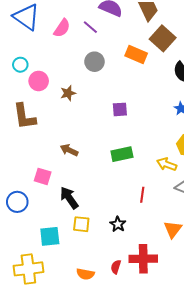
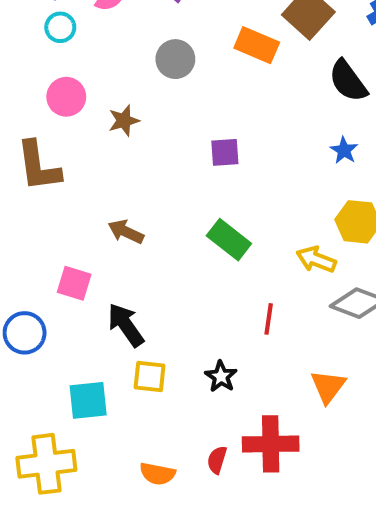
cyan circle: (20, 65) -> (60, 27), moved
green rectangle: (122, 154) -> (229, 240), turned 50

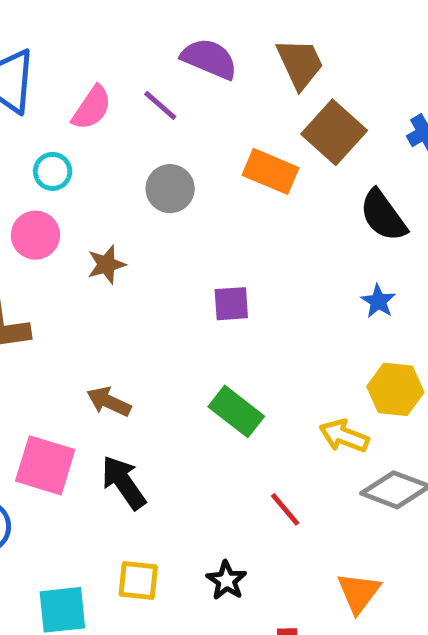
cyan circle: (60, 27) -> (53, 171), moved
pink square: (74, 283) -> (45, 465), size x1.4
red line: (269, 319) -> (285, 509), turned -48
black arrow: (126, 325) -> (124, 482), moved

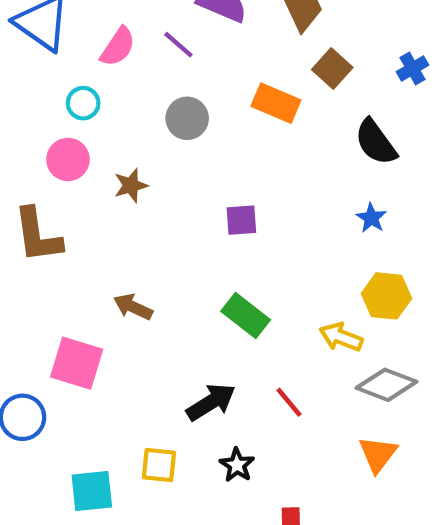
brown square: (334, 132) -> (332, 68), size x0.7
black arrow: (124, 482) -> (211, 402), moved, turned 93
orange triangle: (359, 593) -> (378, 454), moved

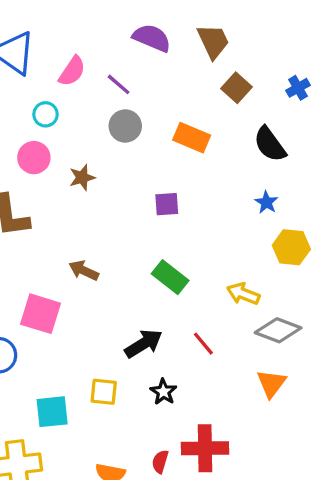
purple line: (178, 45) -> (119, 84), moved
orange rectangle: (276, 103) -> (192, 138), moved
yellow hexagon: (386, 296) -> (291, 247), moved

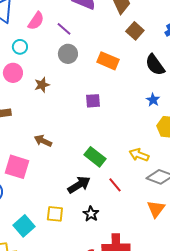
green rectangle: (170, 277) -> (95, 157), moved
cyan square: (52, 412) -> (24, 226), turned -35

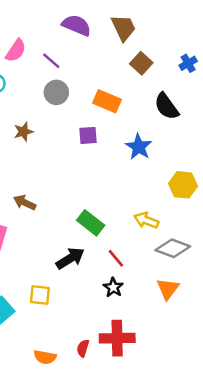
blue star: (153, 100) -> (139, 147), moved, size x1.5
purple square: (93, 101) -> (88, 135), moved
black star: (91, 214) -> (113, 287), moved

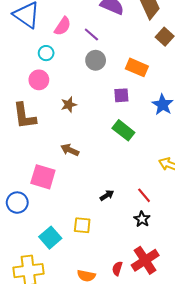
brown star: (23, 132) -> (69, 105), moved
green rectangle: (91, 223) -> (123, 130), moved
black arrow: (70, 258) -> (107, 195), size x0.6
red cross: (117, 338) -> (145, 260), turned -32

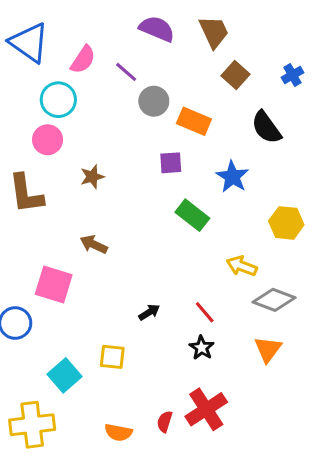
cyan circle: (46, 53) -> (58, 100), size x1.5
gray circle: (96, 60) -> (154, 101), moved
green rectangle: (123, 130) -> (192, 215), moved

